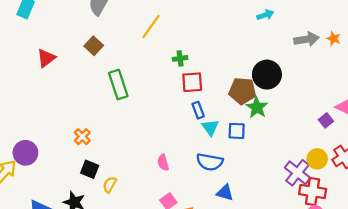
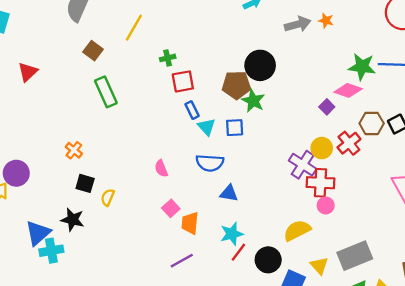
brown square: (94, 46) -> (93, 51), moved

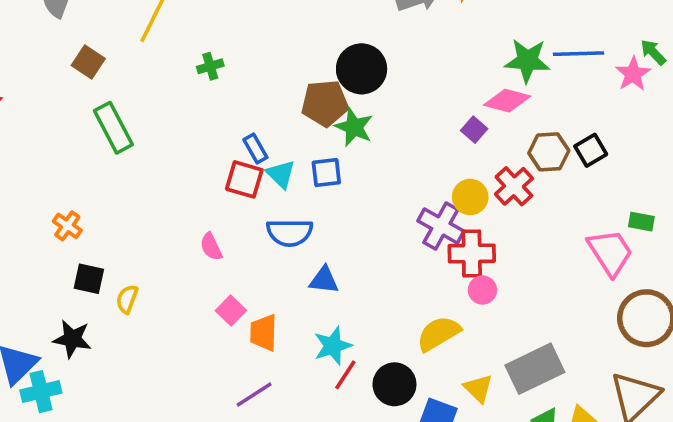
red square: (183, 81) -> (244, 179), moved, turned 30

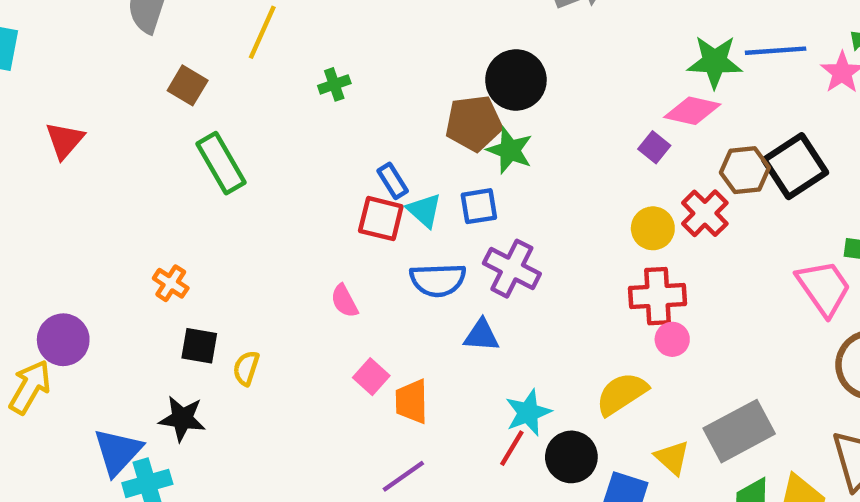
black square: (591, 150) -> (795, 166), size x1.6
purple cross: (441, 226) -> (512, 269), moved
cyan star: (333, 346) -> (528, 413), moved

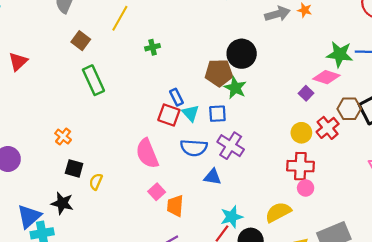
pink semicircle: (344, 301) -> (147, 153), size x1.8

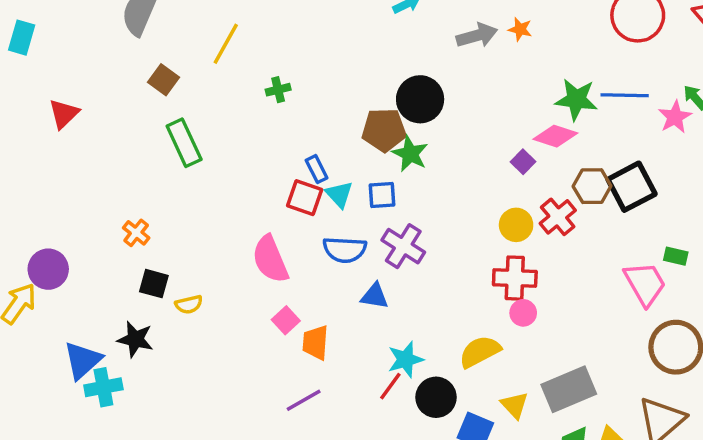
yellow semicircle: (96, 182) -> (189, 304), turned -126

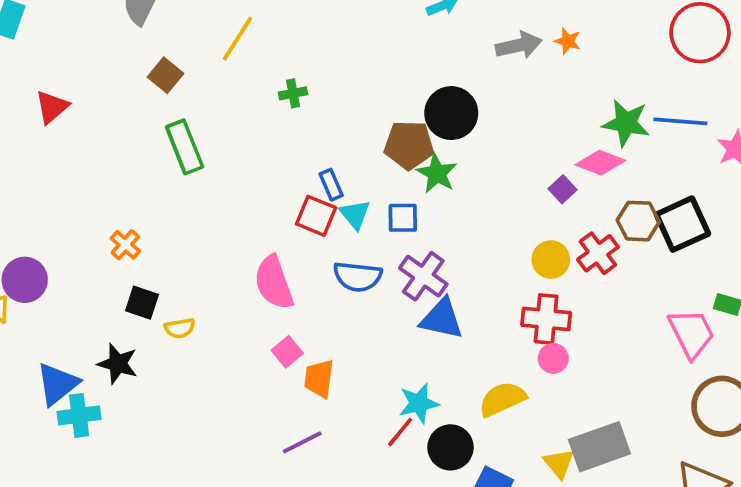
blue triangle: (375, 296) -> (442, 319), moved, size x1.4
yellow triangle: (515, 405) -> (559, 463), moved

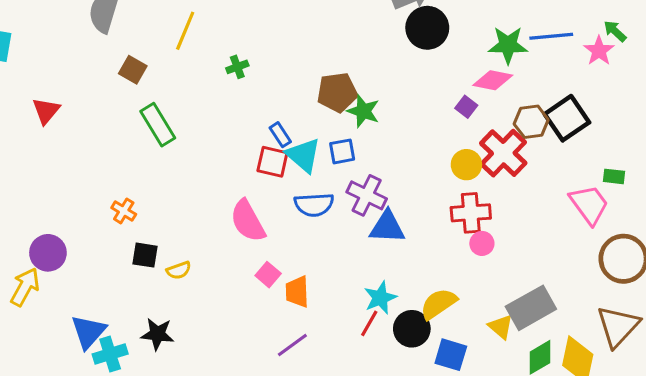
black circle: (451, 113) -> (427, 28), moved
cyan triangle: (355, 214) -> (303, 155), size x1.4
red cross: (598, 253) -> (503, 153), size x1.4
black star: (118, 364) -> (157, 334), moved
yellow semicircle: (502, 399) -> (438, 304), moved

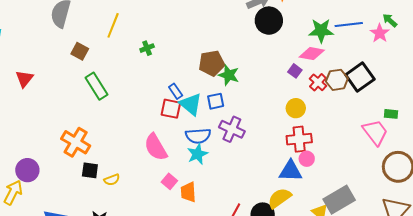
red cross: (503, 153) -> (318, 82), moved, size x0.6
orange cross: (124, 211) -> (76, 142), size x1.8
blue triangle: (387, 227) -> (291, 171), moved
cyan star: (380, 298) -> (198, 154), moved

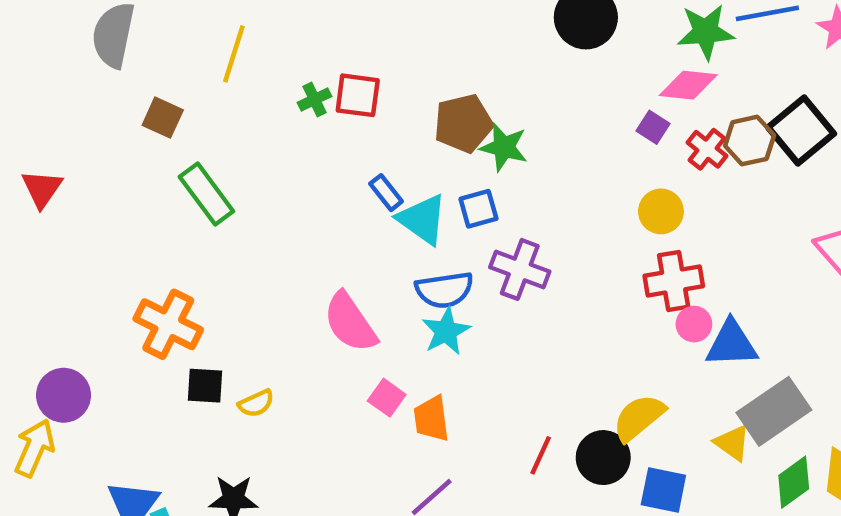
red square: (171, 109) -> (358, 95), moved
blue triangle: (291, 171) -> (731, 344), moved

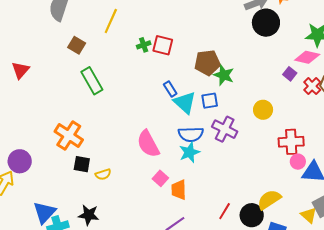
yellow circle: (661, 211) -> (263, 110), moved

